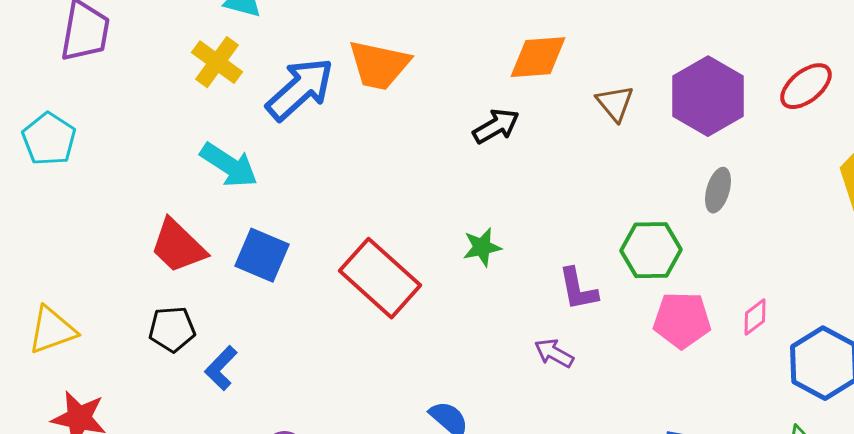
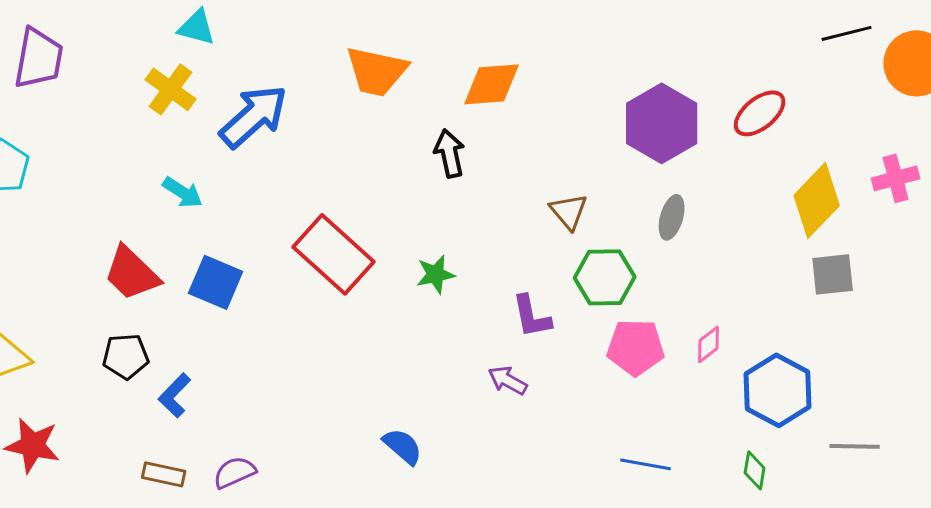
orange trapezoid: (379, 65) -> (377, 71), moved
brown triangle: (615, 103) -> (569, 211), moved
black arrow: (496, 126) -> (450, 153), turned -72
cyan arrow: (229, 165) -> (183, 192), size x0.7
red rectangle: (380, 278) -> (334, 254), moved

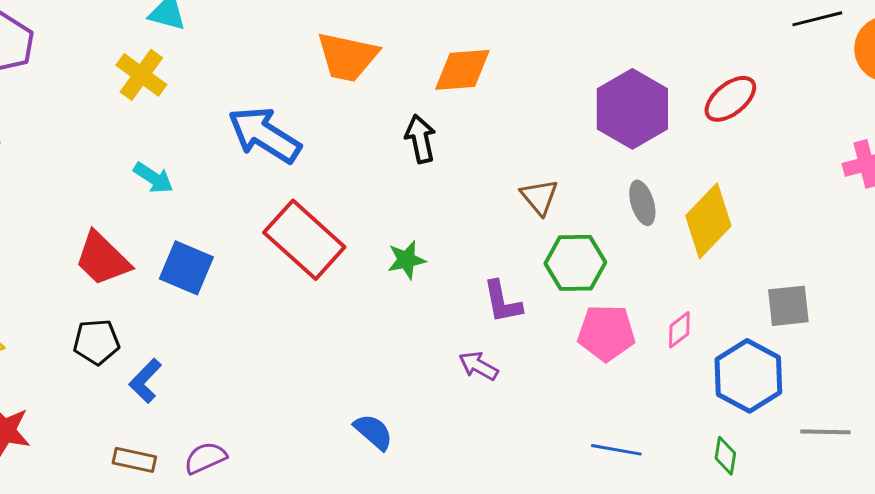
blue arrow: (254, 116) -> (264, 135), moved, turned -106
yellow diamond: (817, 200) -> (708, 221), moved
gray ellipse: (672, 217) -> (642, 203), turned -33
gray square: (833, 274) -> (788, 306), moved

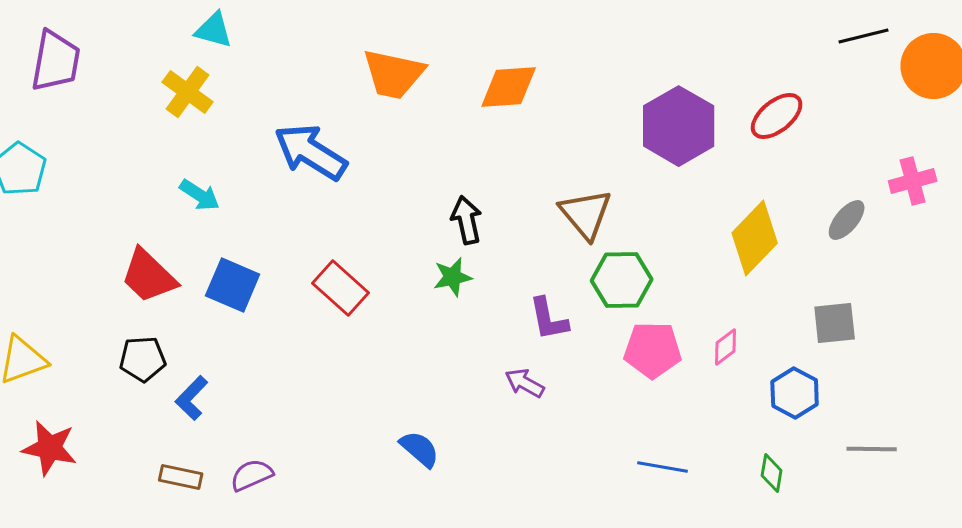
black arrow: (420, 139) -> (467, 220), moved
brown triangle: (539, 197) -> (586, 214), size x1.4
gray ellipse: (642, 203) -> (847, 220), moved, turned 57
red rectangle: (304, 240) -> (341, 288), moved, size x0.7
blue hexagon: (748, 376) -> (795, 393), size x0.7

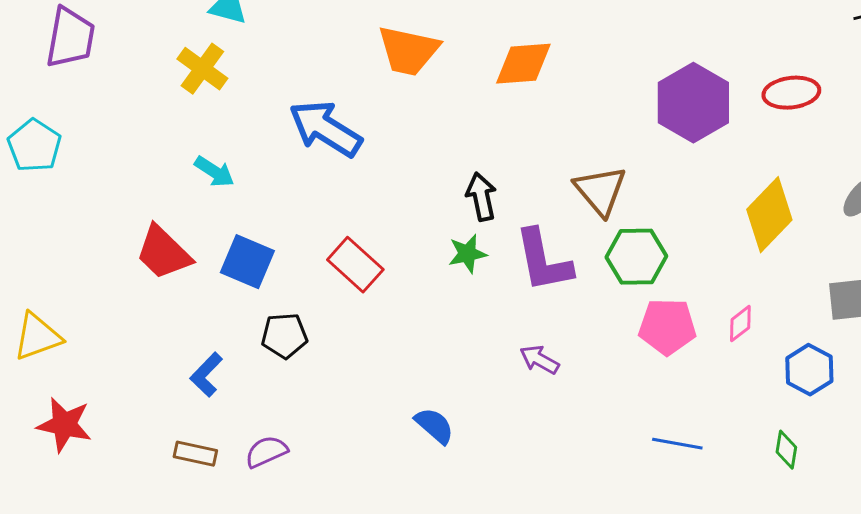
red ellipse: (777, 116) -> (791, 93), turned 32
purple L-shape: (549, 319) -> (543, 261), moved, size x1.5
black pentagon: (143, 359) -> (284, 336), moved

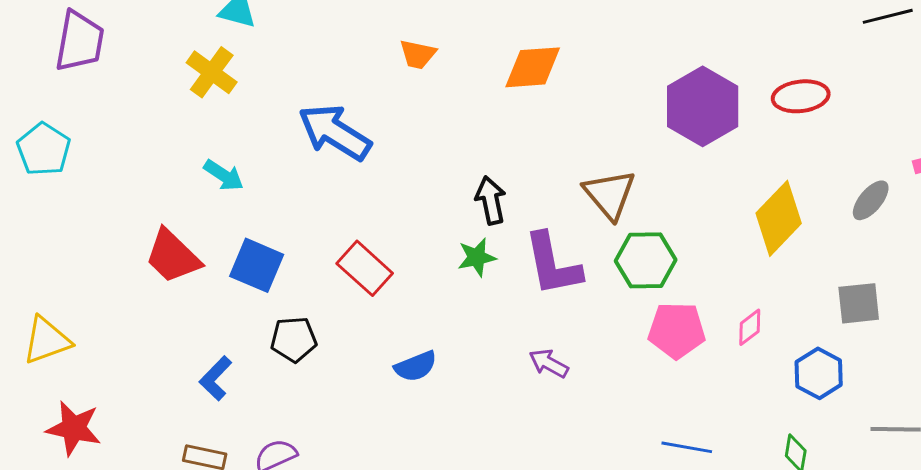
orange trapezoid: (408, 51) -> (418, 54), size x0.6
blue semicircle: (434, 426) -> (416, 366), moved, turned 117

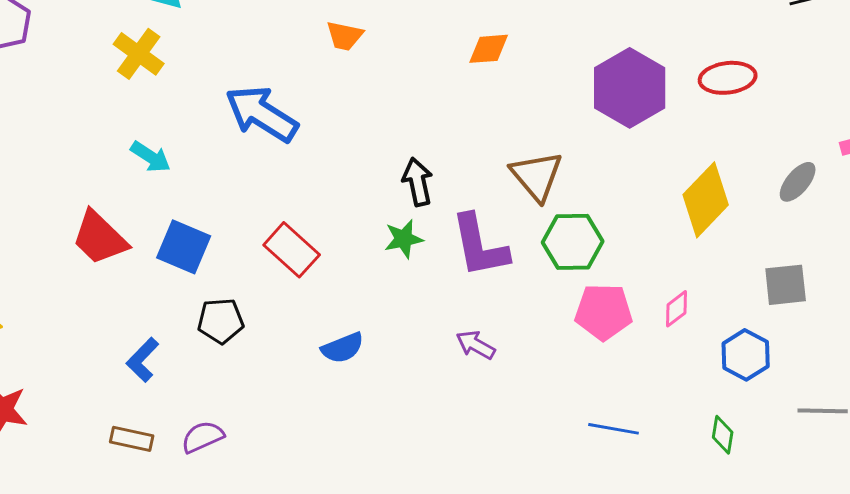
orange diamond: (533, 67) -> (489, 49), moved, size x0.7

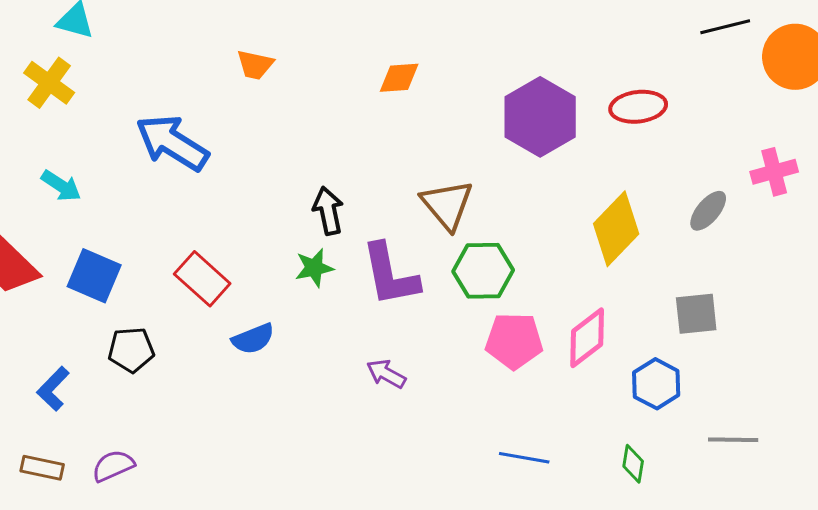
pink diamond: (677, 309) -> (587, 338), size x1.6
blue semicircle: (343, 348) -> (253, 339), moved

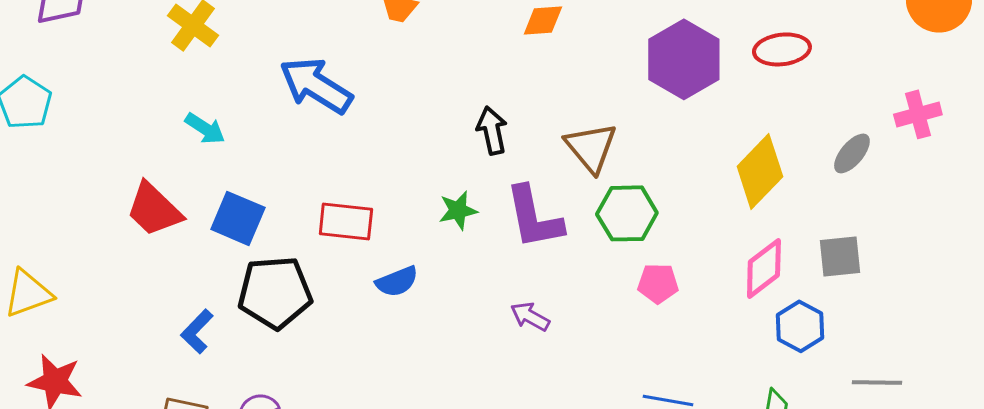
black arrow: (328, 211) -> (492, 130), moved
red rectangle: (202, 279) -> (346, 221), turned -36
pink diamond: (587, 338) -> (764, 268), moved
pink pentagon: (514, 341) -> (658, 283), size x0.7
black pentagon: (131, 350) -> (275, 292), size x1.6

